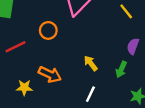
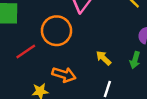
orange circle: (48, 30) -> (57, 31), size x1.6

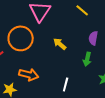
yellow arrow: (104, 58) -> (60, 44), moved

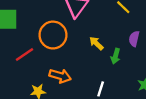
green arrow: (87, 59) -> (115, 56), moved

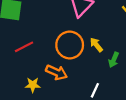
orange circle: (53, 35) -> (70, 45), moved

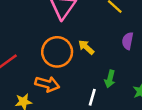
green arrow: (114, 60) -> (110, 79), moved

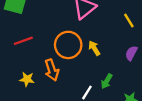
orange arrow: (47, 84) -> (52, 70), turned 40

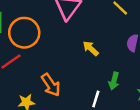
orange circle: (68, 45) -> (24, 33), moved

